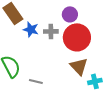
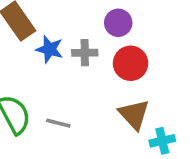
red circle: (77, 37) -> (131, 63), size x0.7
gray line: (36, 81) -> (58, 123), moved

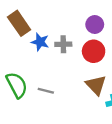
purple circle: (118, 23) -> (95, 25), moved

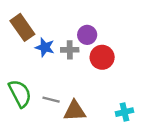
purple circle: (95, 25) -> (87, 35), moved
brown triangle: (96, 85) -> (75, 111), moved, turned -50

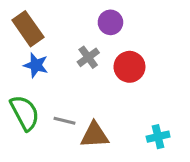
purple circle: (87, 35) -> (110, 22), moved
blue star: (45, 47) -> (36, 65), moved
gray cross: (70, 50) -> (88, 57), turned -35

